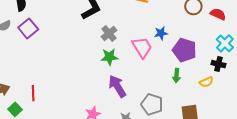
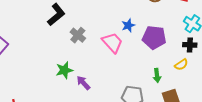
green star: (109, 57) -> (64, 70), moved
green arrow: (176, 76) -> (157, 75), moved
purple arrow: (117, 86) -> (83, 83), moved, size x0.7

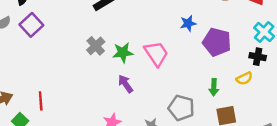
gray cross: (78, 35) -> (96, 46), moved
pink trapezoid: (112, 43) -> (156, 54), moved
green star: (64, 70) -> (123, 53), moved

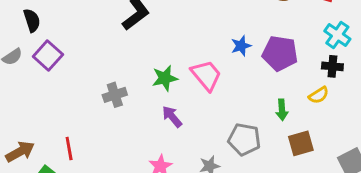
blue star: (188, 23) -> (241, 46), moved
gray cross: (96, 46) -> (115, 95), moved, turned 30

